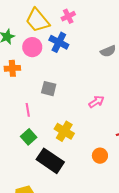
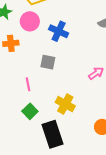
blue cross: (59, 42) -> (59, 31), moved
black rectangle: (50, 161) -> (53, 134), turned 40

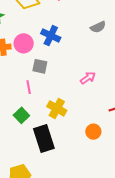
pink circle: (30, 21) -> (24, 43), moved
pink line: (28, 84) -> (29, 87), moved

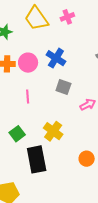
gray square: (40, 66) -> (63, 87), moved
pink line: (29, 87) -> (28, 97), moved

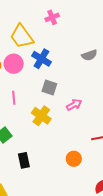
yellow trapezoid: (36, 18) -> (22, 36), moved
yellow cross: (53, 131) -> (41, 116), moved
black rectangle: (37, 159) -> (24, 160), size x0.6

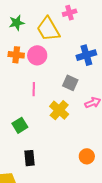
pink cross: (52, 17) -> (70, 13), moved
blue cross: (41, 59) -> (86, 55), moved, turned 36
black rectangle: (24, 160) -> (29, 158), moved

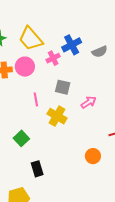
pink cross: (70, 13) -> (53, 58), moved
blue cross: (86, 55) -> (72, 45), moved
pink line: (34, 89) -> (36, 99), moved

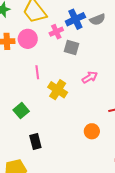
gray semicircle: (100, 52) -> (97, 20), moved
gray square: (63, 87) -> (71, 48), moved

